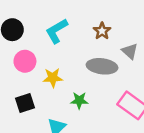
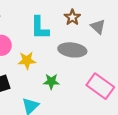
cyan L-shape: (57, 31) -> (40, 28), moved, turned -60
gray triangle: (130, 51) -> (98, 27), moved

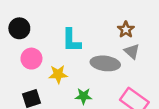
brown star: (72, 17) -> (126, 30), moved
gray triangle: (98, 27) -> (132, 51), moved

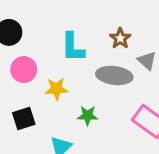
brown star: (126, 30) -> (120, 38), moved

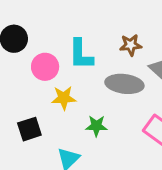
brown star: (120, 38) -> (131, 45), turned 30
pink circle: (24, 70) -> (45, 67), moved

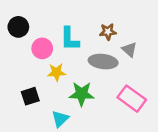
green star: (96, 126) -> (82, 94), size x1.5

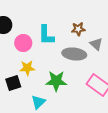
yellow star: (57, 72) -> (27, 68), moved

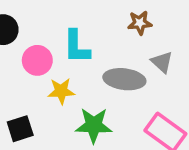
brown star: (78, 29) -> (140, 23), moved
yellow star: (27, 68) -> (61, 91), moved

